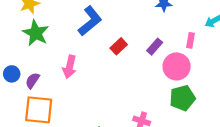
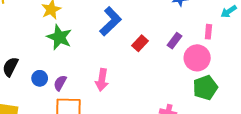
pink arrow: (70, 67) -> (102, 80), moved

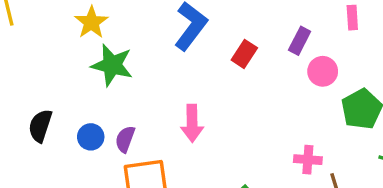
pink circle: (197, 58) -> (323, 71), moved, size x0.7

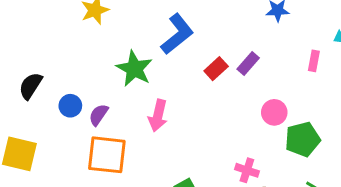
purple rectangle: (300, 41) -> (248, 64), moved
green star: (112, 65) -> (134, 69), moved
pink circle: (323, 71) -> (274, 112), moved

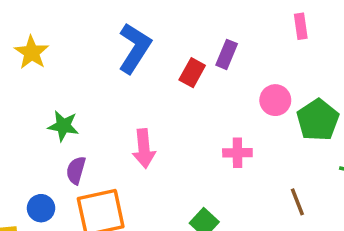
green star: (134, 69) -> (63, 126), moved, size x0.7
blue circle: (70, 106) -> (41, 208), moved
pink cross: (247, 170) -> (237, 153), moved

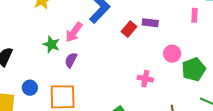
purple rectangle: (227, 54) -> (150, 23), turned 63
pink arrow: (144, 148) -> (74, 32), moved, turned 30
purple semicircle: (76, 170) -> (71, 60), moved

